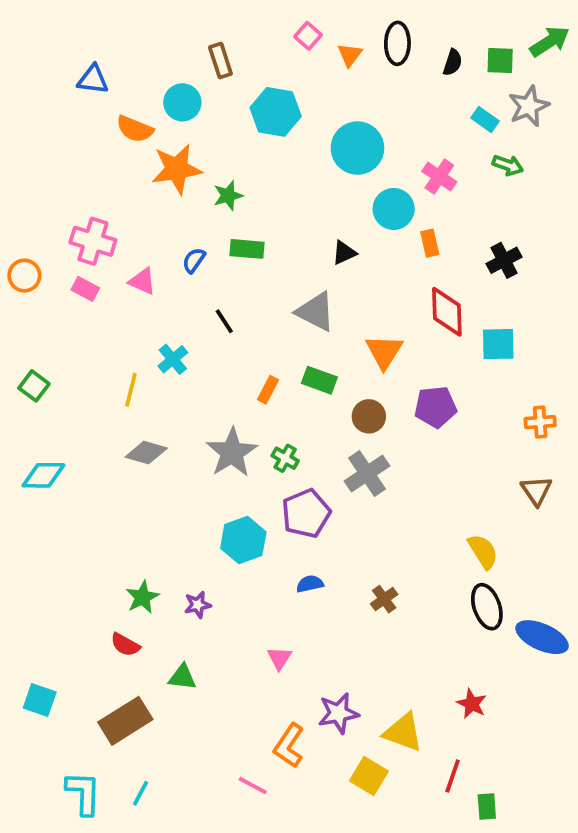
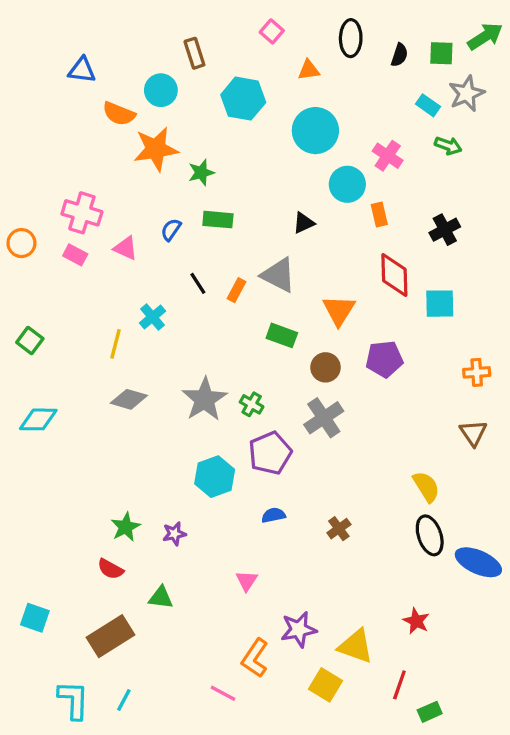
orange triangle: (350, 55) -> (309, 70), moved, turned 45
orange rectangle: (268, 390) -> (236, 290), moved
green rectangle: (487, 806) -> (430, 712), turned 70

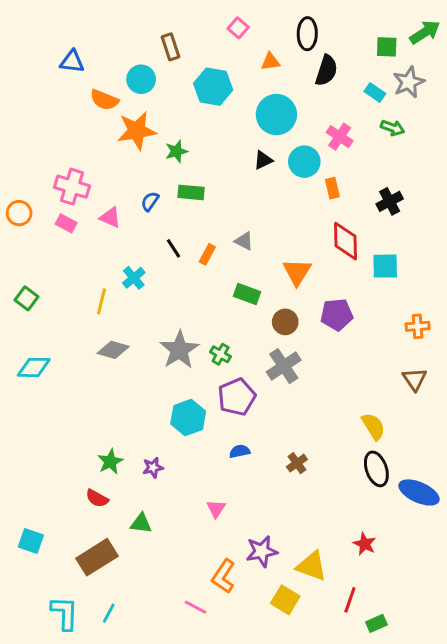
black semicircle: (399, 55) -> (326, 70), moved, size x1.5
black triangle: (304, 223) -> (263, 160), moved
gray triangle: (278, 275) -> (244, 241), size x0.6

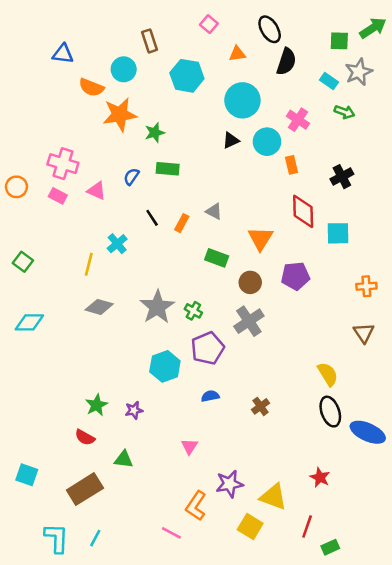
black ellipse: (307, 34) -> (270, 29), turned -32

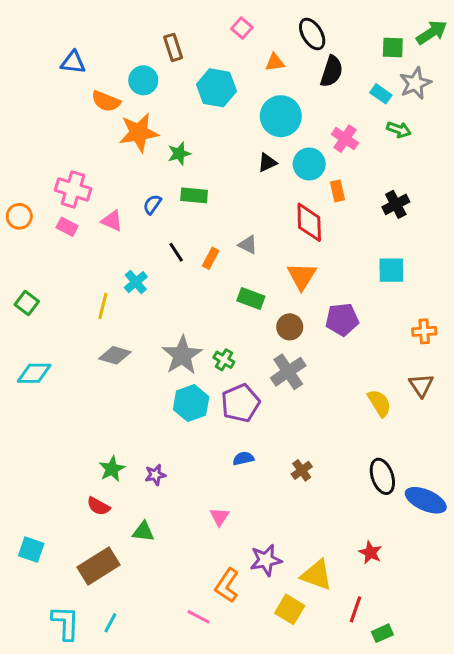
red diamond: (303, 211) -> (309, 222), moved
cyan hexagon: (165, 366) -> (191, 403), moved
yellow semicircle: (328, 374) -> (379, 403), moved

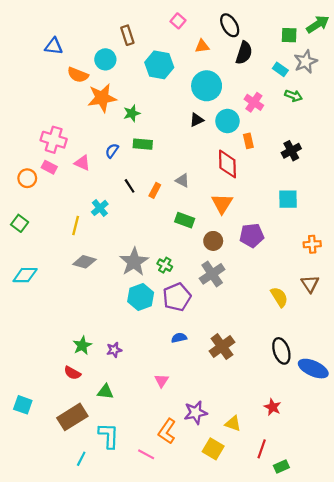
orange circle: (19, 216) -> (27, 178), moved
brown cross: (302, 470) -> (222, 347), size x1.6
yellow triangle: (317, 575) -> (233, 424), size x0.7
cyan L-shape: (66, 623) -> (109, 436), moved

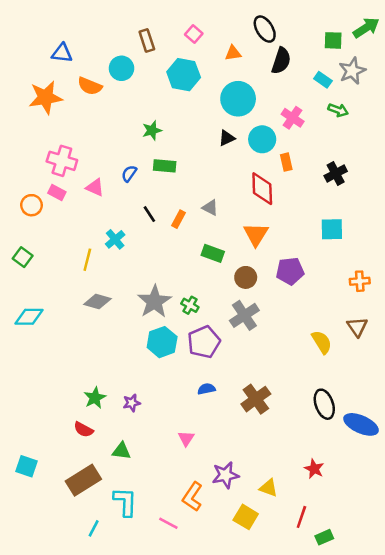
pink square: (178, 21) -> (194, 34), moved
orange star: (102, 98) -> (45, 97), moved

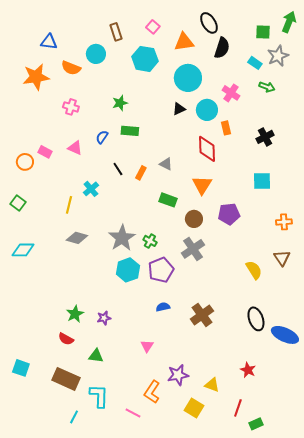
green arrow: (366, 28) -> (289, 22), turned -35
orange triangle: (233, 53) -> (184, 42), size x1.5
pink cross: (62, 161) -> (71, 107), moved, size x0.7
brown rectangle: (83, 480) -> (66, 379), turned 56

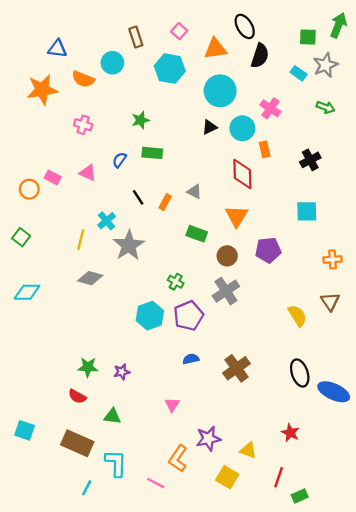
green arrow: (267, 87) -> (325, 107), moved
gray star: (122, 238) -> (129, 245), moved
green star: (75, 314) -> (88, 367), turned 30

